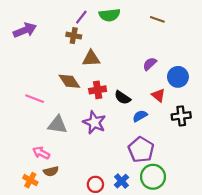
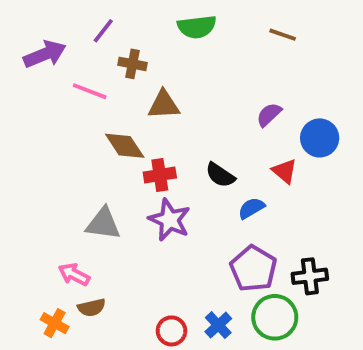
purple line: (81, 17) -> (103, 31), moved
red cross: (98, 90) -> (160, 175), moved
pink line: (35, 99) -> (90, 91), moved
black cross: (181, 116) -> (310, 276), moved

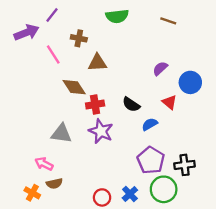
purple line: (103, 31) -> (52, 15), moved
pink line: (90, 91) -> (53, 55), turned 36

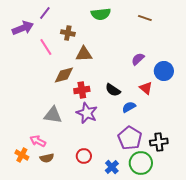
brown diamond: (74, 87) -> (64, 75), turned -70
orange cross: (32, 193) -> (22, 155), moved
red circle: (102, 197) -> (84, 156), moved

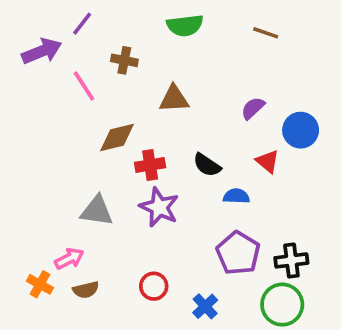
brown triangle: (84, 54) -> (174, 99), moved
blue semicircle: (129, 107) -> (236, 196), turned 32
pink arrow: (38, 141) -> (69, 259), turned 126
green circle: (141, 163) -> (282, 305), moved

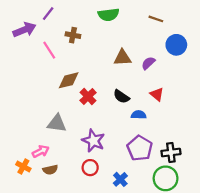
brown triangle: (174, 99) -> (122, 58), moved
blue circle: (301, 130) -> (176, 45), moved
red cross: (150, 165) -> (88, 96), turned -35
purple star: (159, 207) -> (93, 141), moved

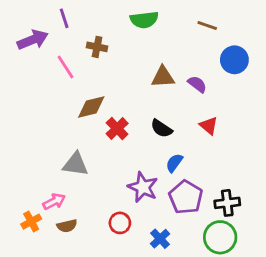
purple line: (48, 14) -> (64, 18), turned -56
purple semicircle: (148, 63) -> (197, 84), turned 80
blue semicircle: (139, 115) -> (174, 163), moved, turned -56
purple star: (93, 141) -> (143, 187), moved
orange cross: (23, 167) -> (31, 222), turned 32

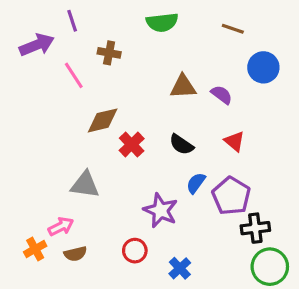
purple pentagon: (186, 197) -> (231, 196), moved
green circle: (220, 237) -> (270, 267), moved

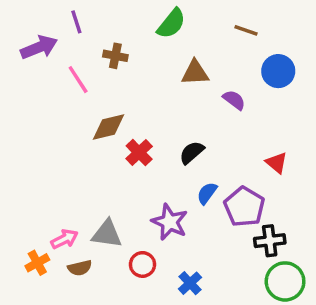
green semicircle: (162, 22) -> (171, 24), turned -44
brown triangle: (183, 87) -> (195, 73), moved
red triangle: (234, 141) -> (277, 163), moved
black semicircle: (181, 144) -> (192, 152), turned 105
gray triangle: (85, 185) -> (107, 234), moved

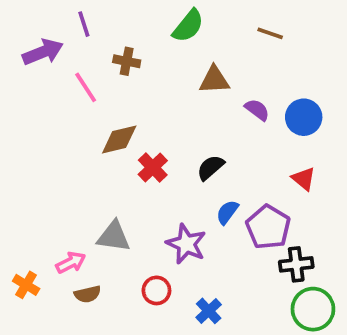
blue circle: (278, 71) -> (304, 117), moved
gray triangle: (107, 234) -> (114, 236), moved
orange cross: (37, 263) -> (26, 285), moved, turned -30

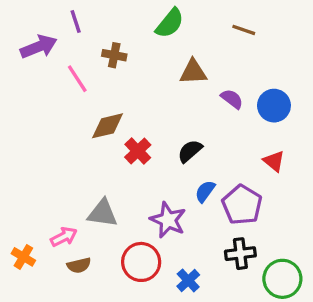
black cross: (296, 264) -> (240, 254), moved
red circle: (156, 290) -> (141, 262), size x1.5

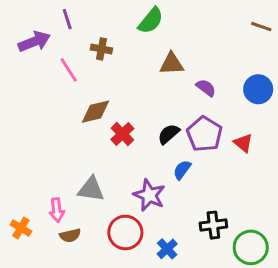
brown line: (244, 30) -> (261, 27), moved
blue circle: (274, 106) -> (258, 89), moved
purple pentagon: (242, 205) -> (204, 134), moved
pink arrow: (64, 237) -> (57, 210), turned 110

